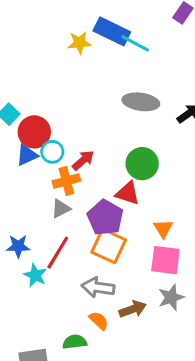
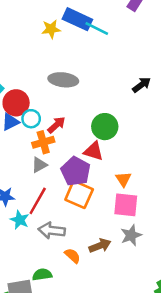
gray ellipse: (141, 102) -> (63, 80), moved
gray arrow: (98, 287) -> (52, 230), moved
green semicircle: (75, 342) -> (42, 275), moved

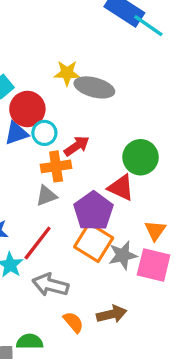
yellow star: (51, 29) -> (67, 73), moved
gray star: (131, 235) -> (123, 255), moved

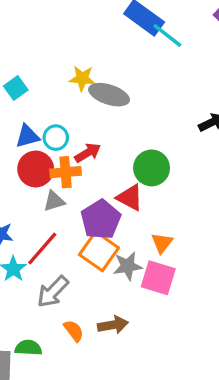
red circle: (27, 109) -> (36, 169), moved
gray arrow: (50, 285) -> (53, 292), turned -64

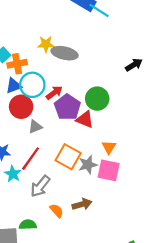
cyan circle: (56, 138) -> (32, 85), size x1.5
orange cross: (66, 172) -> (17, 64), moved
purple pentagon: (101, 220) -> (67, 107), moved

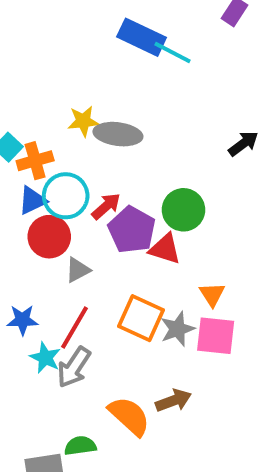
gray arrow: (40, 186) -> (74, 367), moved
orange semicircle: (57, 211) -> (129, 416), size x1.6

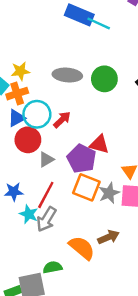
yellow star: (83, 121) -> (20, 71), moved
green circle: (183, 210) -> (104, 79), moved
purple pentagon: (132, 230) -> (82, 159), moved

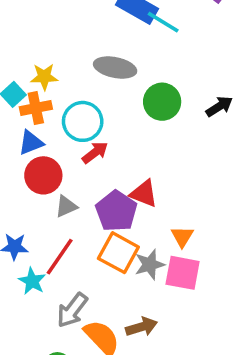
gray ellipse: (67, 75) -> (115, 68), moved
cyan circle: (37, 114) -> (83, 121), moved
gray arrow: (46, 219) -> (72, 310), moved

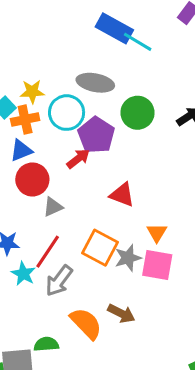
cyan circle: (83, 121) -> (67, 113), moved
purple pentagon: (116, 211) -> (96, 135), moved
gray arrow: (72, 310) -> (59, 281), moved
brown arrow: (142, 327) -> (121, 313), turned 44

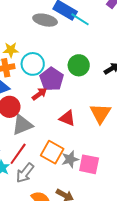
gray ellipse: (95, 83) -> (45, 20), moved
gray triangle: (53, 207) -> (22, 125), size x1.6
orange triangle: (157, 233) -> (100, 113), moved, size x1.6

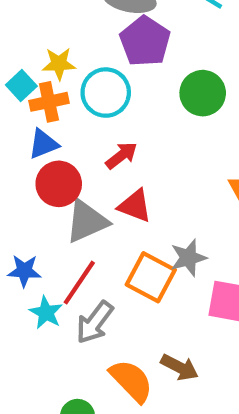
purple pentagon: (52, 79) -> (145, 41), moved
red triangle: (67, 118) -> (135, 206), moved
gray star: (70, 159) -> (188, 258), moved

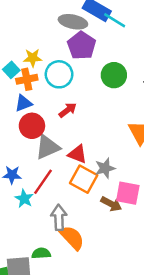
red triangle: (135, 206) -> (77, 154), moved
gray arrow: (95, 322) -> (59, 217), moved, turned 140
brown arrow: (180, 367) -> (111, 204), moved

